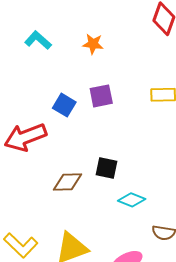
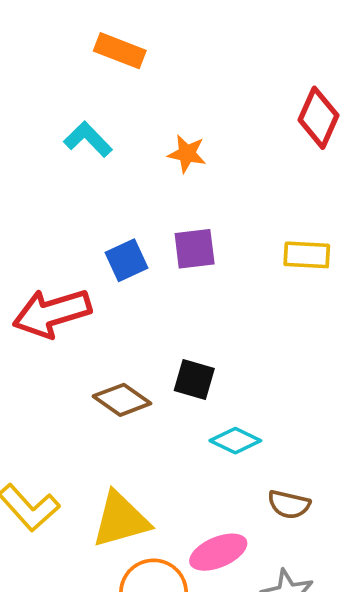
blue square: (64, 105) -> (126, 260), turned 30
brown diamond: (67, 182) -> (122, 400), turned 32

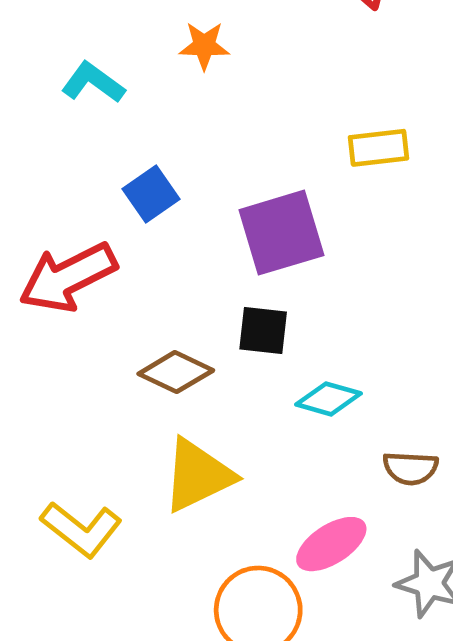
cyan L-shape: (88, 139) -> (93, 83), moved
purple square: (195, 249) -> (281, 233), moved, size x1.5
yellow triangle: (121, 520) -> (198, 475), moved

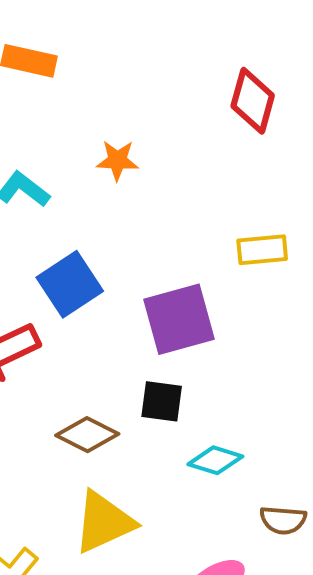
blue square: (151, 194) -> (70, 284), size x1.4

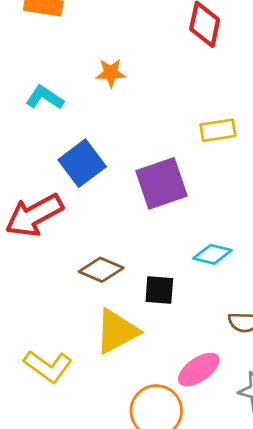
black square: (162, 401) -> (159, 290), moved
cyan diamond: (215, 460) -> (212, 254), moved

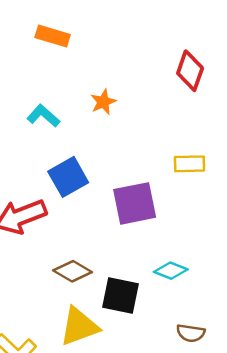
orange star: (111, 73) -> (103, 102), turned -30
black square: (159, 290) -> (121, 295), size x1.4

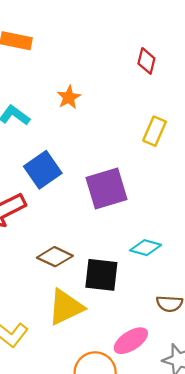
red diamond: (190, 71) -> (146, 61), size x0.7
yellow rectangle: (190, 164) -> (155, 131), moved, turned -60

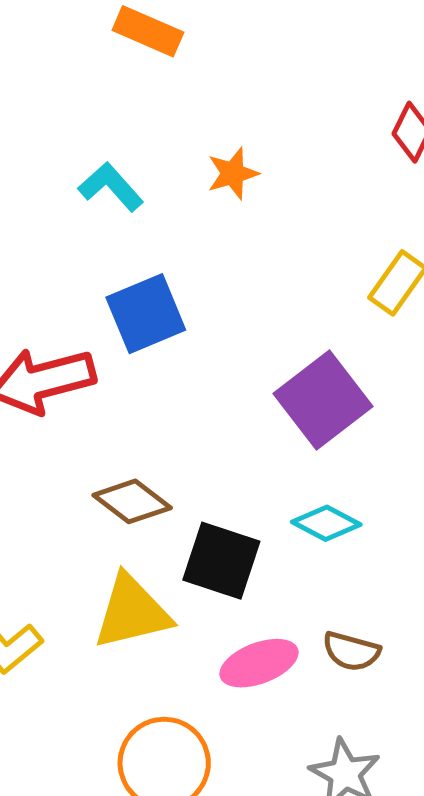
purple square: (106, 189) -> (323, 400), moved, turned -33
pink ellipse: (131, 341) -> (259, 663), moved

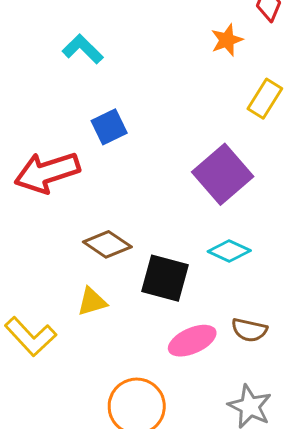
orange star: (233, 173) -> (227, 40), moved
blue square: (146, 314) -> (109, 127), size x0.7
yellow triangle: (132, 612) -> (92, 302), moved, size x0.6

